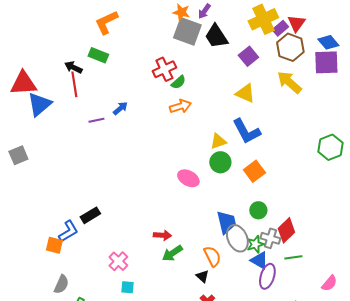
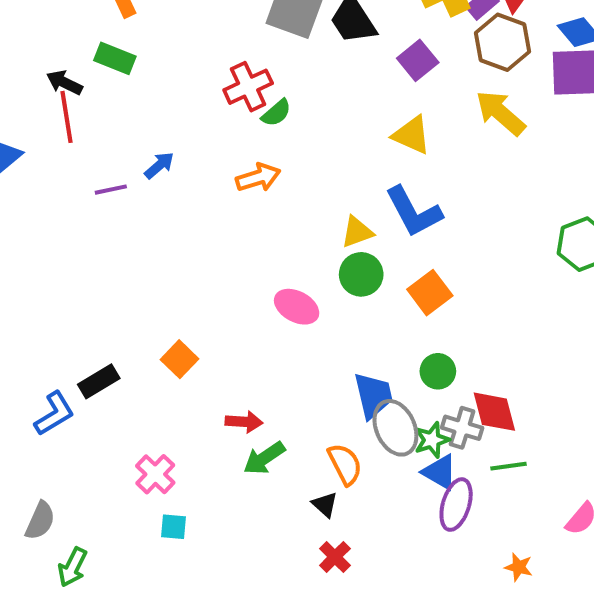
orange arrow: (180, 106) -> (258, 177), moved
red diamond: (286, 230) -> (494, 412), turned -60
orange square: (54, 245) -> (179, 359), moved, turned 30

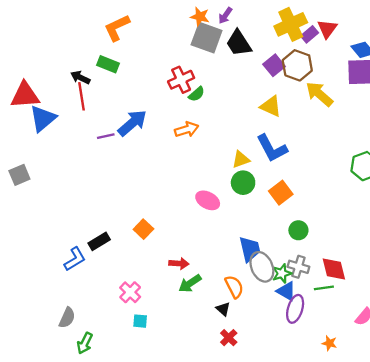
brown hexagon: (502, 42) -> (297, 65), moved
blue arrow: (159, 165) -> (132, 123), size x1.8
green circle: (438, 371) -> (298, 230), moved
red diamond: (494, 412) -> (334, 269), moved

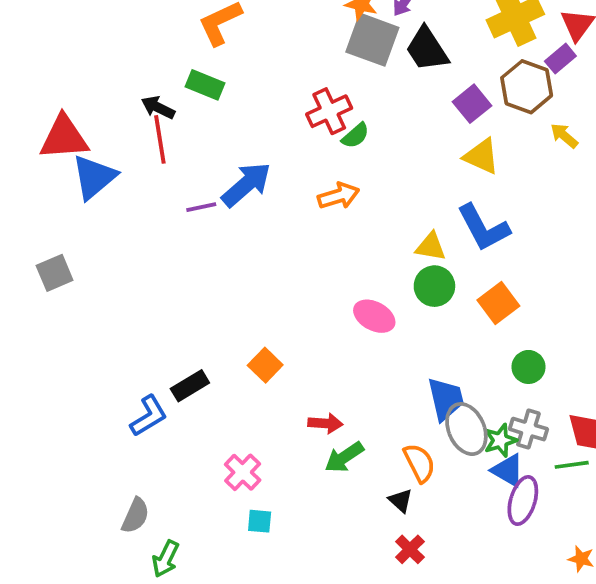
purple rectangle: (309, 34) -> (560, 59), moved
purple square: (274, 65) -> (472, 104), moved
yellow arrow: (319, 94) -> (564, 136), size x0.6
yellow triangle: (241, 159) -> (431, 247), turned 30

